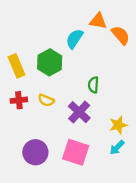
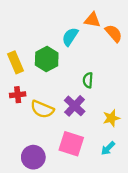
yellow semicircle: (46, 100) -> (42, 109), moved, size x1.5
cyan arrow: (117, 148) -> (108, 148), moved
purple circle: (35, 152) -> (33, 157), moved

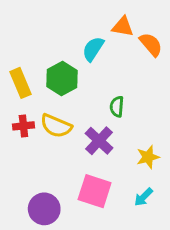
yellow semicircle: (42, 109) -> (56, 126), moved

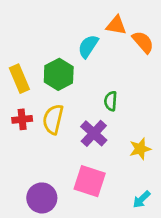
yellow semicircle: (56, 126) -> (53, 119), turned 80
cyan arrow: (143, 197) -> (142, 199), moved

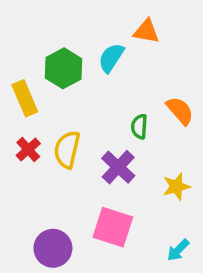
orange semicircle: (143, 42) -> (180, 111), moved
green hexagon: (59, 74) -> (64, 68), moved
red cross: (22, 119) -> (28, 149), turned -36

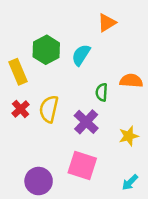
orange triangle: (146, 31) -> (107, 23), turned -42
cyan semicircle: (111, 58) -> (81, 55), moved
orange semicircle: (180, 111) -> (131, 81), turned -45

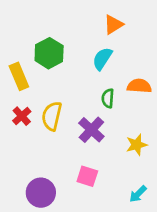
cyan semicircle: (81, 55) -> (102, 59), moved
pink square: (82, 166) -> (87, 176), size x0.7

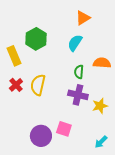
purple cross: (91, 130) -> (78, 95), moved, turned -30
purple circle: (41, 193) -> (41, 136), moved

